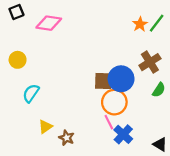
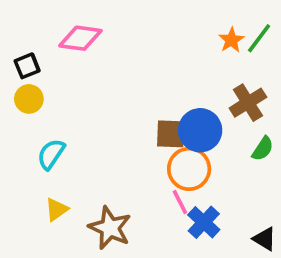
black square: (16, 12) -> (27, 66), moved
yellow triangle: (45, 127) -> (57, 209), moved
brown star: (67, 138) -> (110, 228), size x1.6

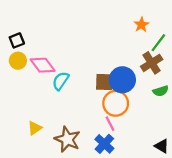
pink diamond: (80, 38) -> (43, 65), moved, turned 45
green line: (259, 38) -> (158, 43), moved
green semicircle: (263, 149) -> (161, 91), turned 40
cyan semicircle: (51, 154) -> (61, 81), moved
blue cross: (204, 222) -> (104, 144), moved

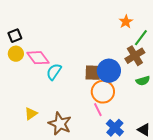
blue cross: (104, 144) -> (115, 128), moved

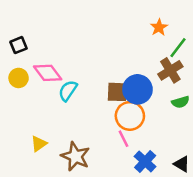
yellow circle: (16, 54) -> (19, 78), moved

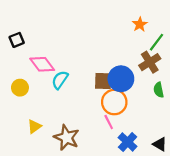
yellow circle: (19, 78) -> (20, 88), moved
green semicircle: (180, 102) -> (159, 90), turned 96

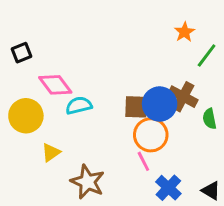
brown cross: (150, 62) -> (183, 97), moved, turned -30
cyan semicircle: (60, 80) -> (79, 105), turned 42
yellow circle: (20, 88) -> (26, 116), size x1.5
yellow triangle: (34, 126) -> (51, 152), moved

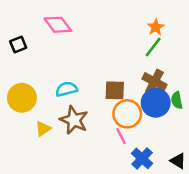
green line: (207, 56) -> (153, 47), moved
pink diamond: (55, 85) -> (58, 25), moved
blue circle: (160, 104) -> (156, 103), moved
brown star: (88, 182) -> (74, 120), moved

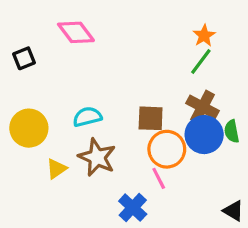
blue cross: (142, 158) -> (133, 208), moved

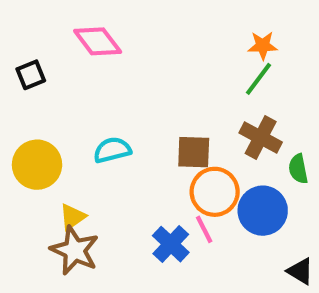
orange star: (204, 36) -> (263, 46), turned 30
blue circle: (204, 135) -> (263, 211), moved
brown star: (97, 157) -> (75, 250), moved
blue cross: (133, 208) -> (171, 244), moved

